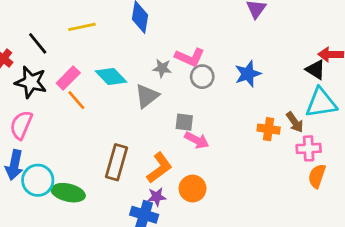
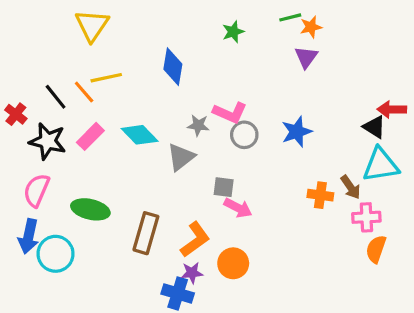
orange line: (76, 100) -> (84, 92), moved
green ellipse: (68, 193) -> (90, 209), moved

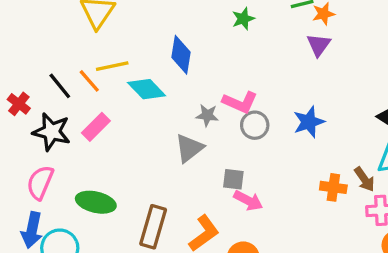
cyan diamond: (140, 135) -> (147, 89), moved

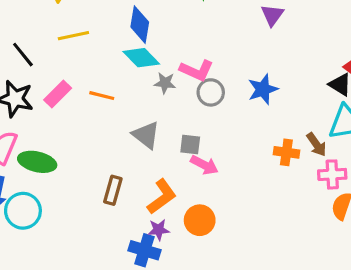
orange line: (89, 81) -> (102, 96), moved, turned -35
cyan diamond: (147, 89) -> (141, 58), moved
gray triangle: (189, 148) -> (146, 135), moved, turned -44
green ellipse: (96, 202) -> (37, 162), moved
brown rectangle: (153, 227) -> (113, 190), size x0.7

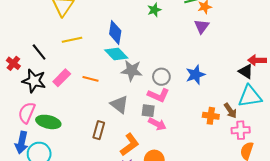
pink L-shape: (197, 70) -> (158, 95), moved
gray star: (165, 83) -> (132, 71), size x1.5
brown rectangle: (113, 190) -> (99, 130), moved

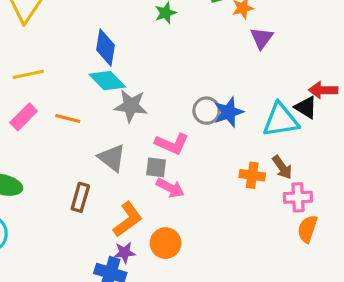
purple triangle: (202, 26) -> (262, 38), moved
yellow line: (72, 40) -> (28, 74), moved
gray circle: (161, 77) -> (207, 111), moved
cyan triangle: (250, 96) -> (281, 120), moved

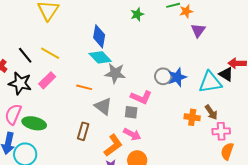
yellow line: (28, 74) -> (50, 53), turned 42
orange line: (68, 118) -> (84, 87), moved
pink arrow: (170, 188) -> (132, 134), moved

